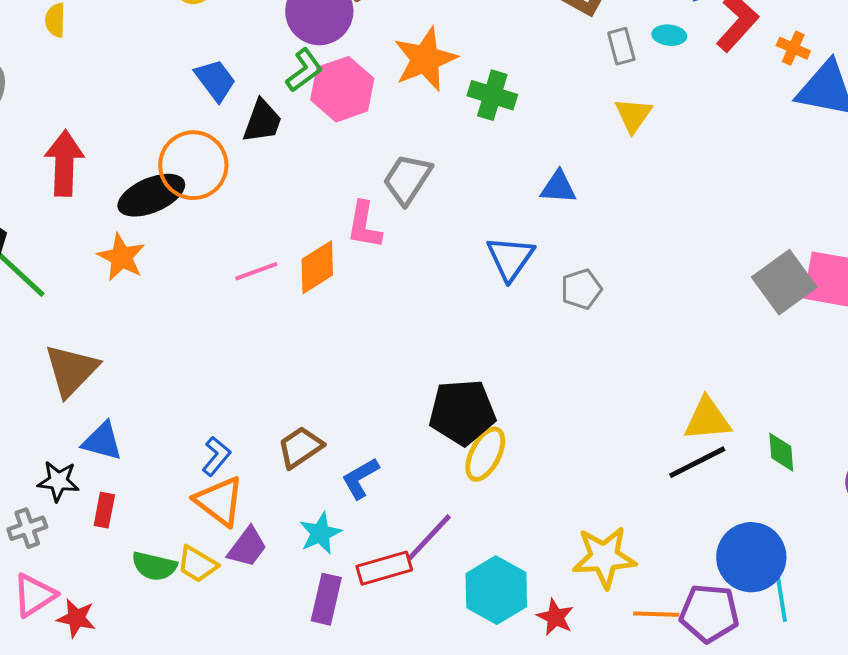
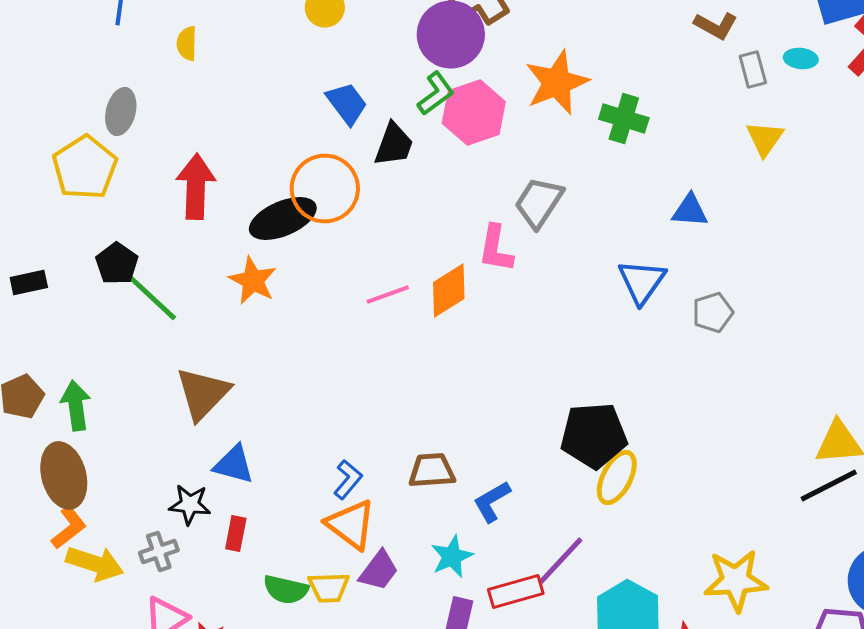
brown trapezoid: (300, 447) -> (432, 470), turned 30
yellow trapezoid: (197, 564) -> (329, 588), turned -33

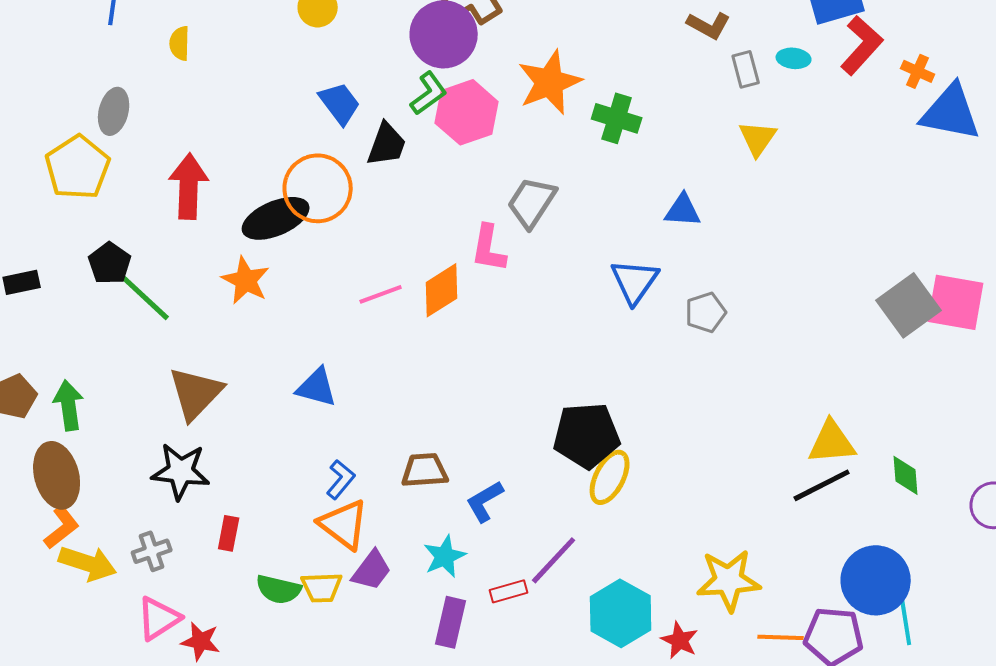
blue triangle: (234, 464) -> (317, 387), moved
black star: (190, 504) -> (181, 471), moved, size x1.4
red rectangle: (516, 592) -> (509, 591), size x0.7

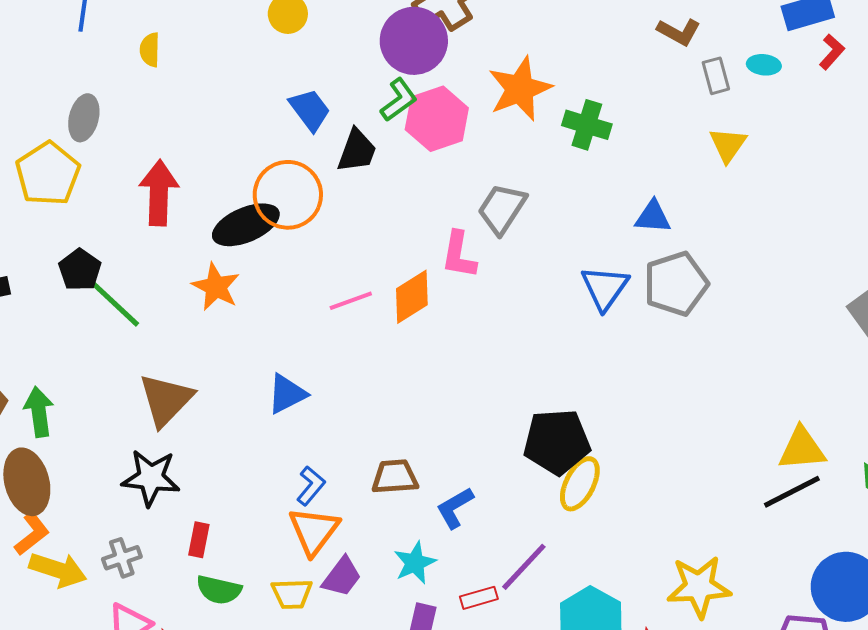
red L-shape: (862, 45) -> (832, 52), size x0.6
gray pentagon: (706, 312) -> (676, 284), moved, size x1.6
blue triangle: (317, 387) -> (287, 394), turned -42
orange triangle: (344, 524) -> (314, 531), turned 30
green semicircle: (279, 589) -> (219, 590), moved

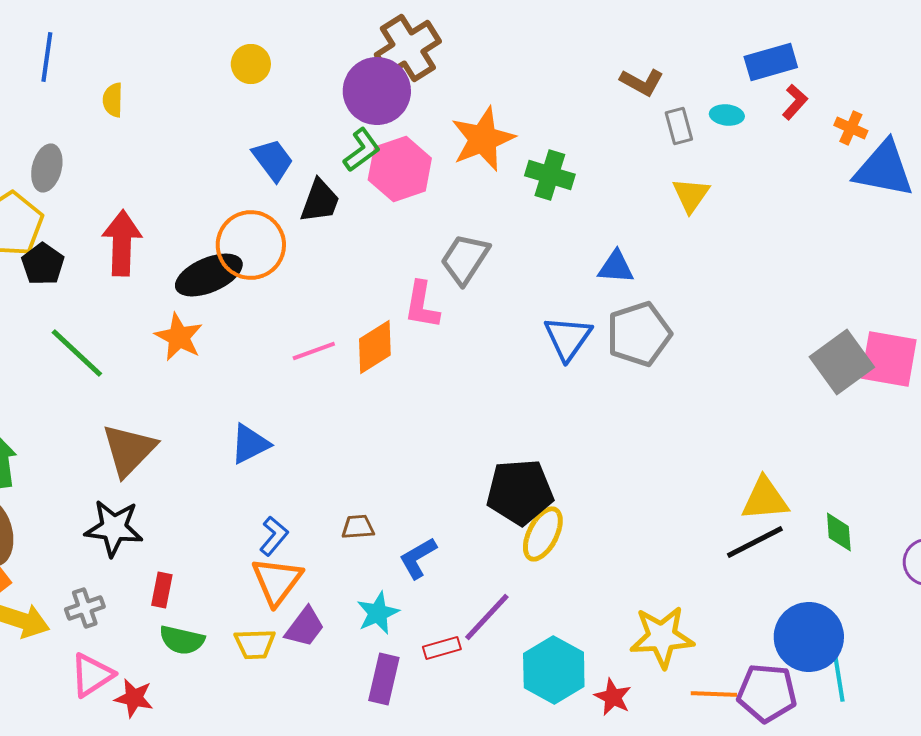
black pentagon: (80, 270) -> (43, 264), moved
brown trapezoid: (395, 477) -> (358, 527), size x0.7

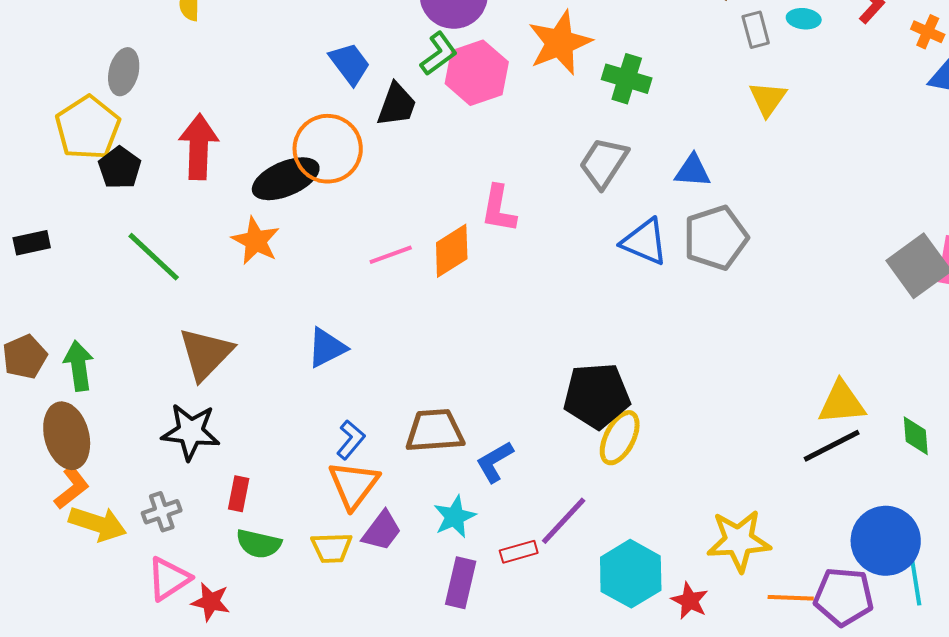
gray trapezoid: (465, 259) -> (604, 163), moved
blue triangle: (568, 338) -> (645, 242), turned -42
brown trapezoid: (358, 527) -> (435, 431), size x1.8

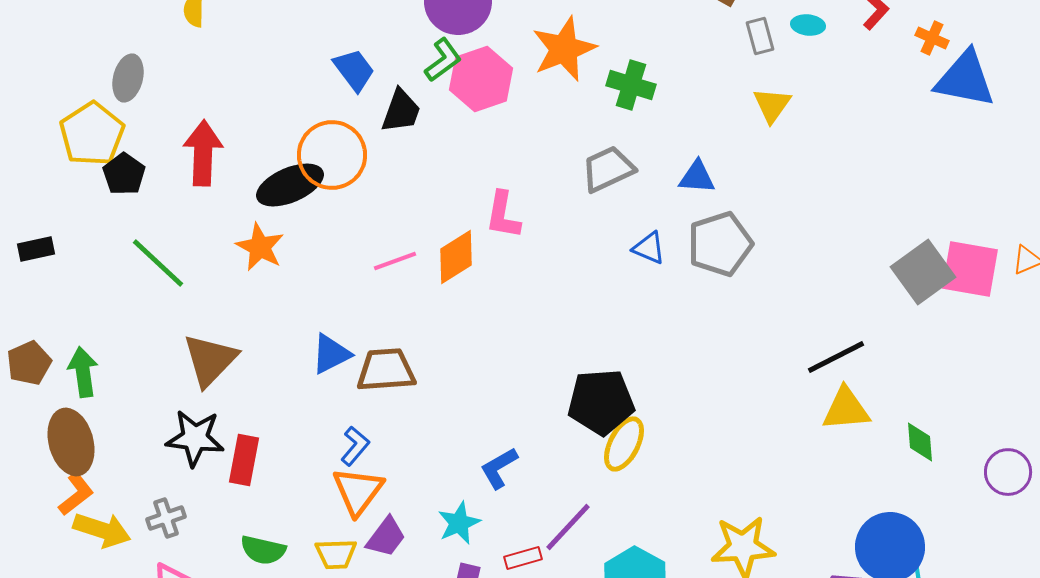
gray trapezoid: (604, 163) -> (608, 169), turned 32
blue triangle: (645, 242) -> (649, 248), size x0.7
brown trapezoid: (435, 431) -> (386, 370), moved
black line: (832, 446) -> (836, 357), moved
red rectangle: (239, 494) -> (244, 460), moved, size x1.4

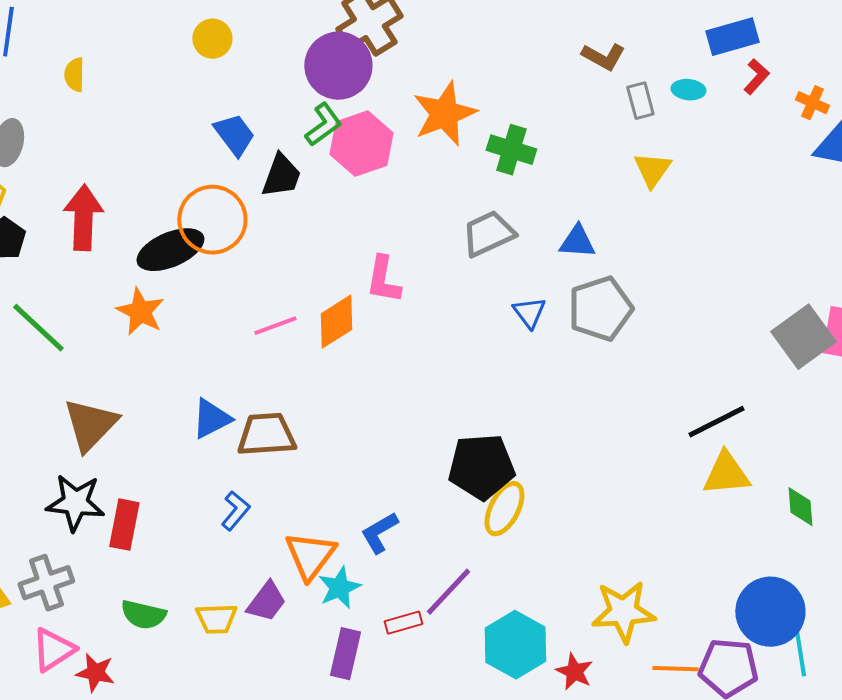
blue triangle: (649, 248) -> (529, 313), turned 30
orange triangle: (358, 491) -> (310, 556), moved
gray cross: (166, 518) -> (46, 583), size x1.4

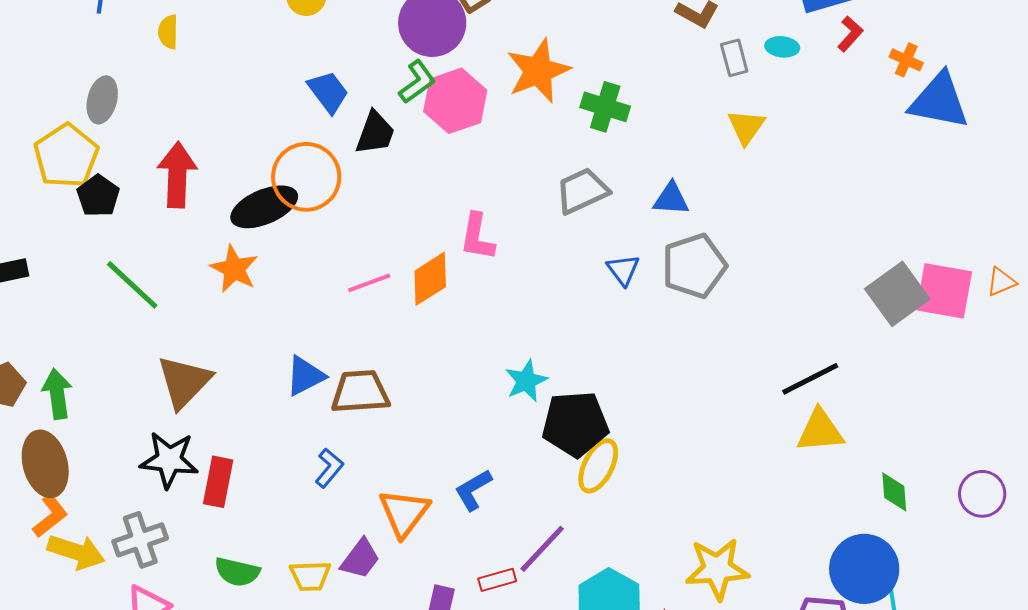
green diamond: (800, 507) -> (894, 492), moved
cyan star: (339, 588) -> (526, 381), moved

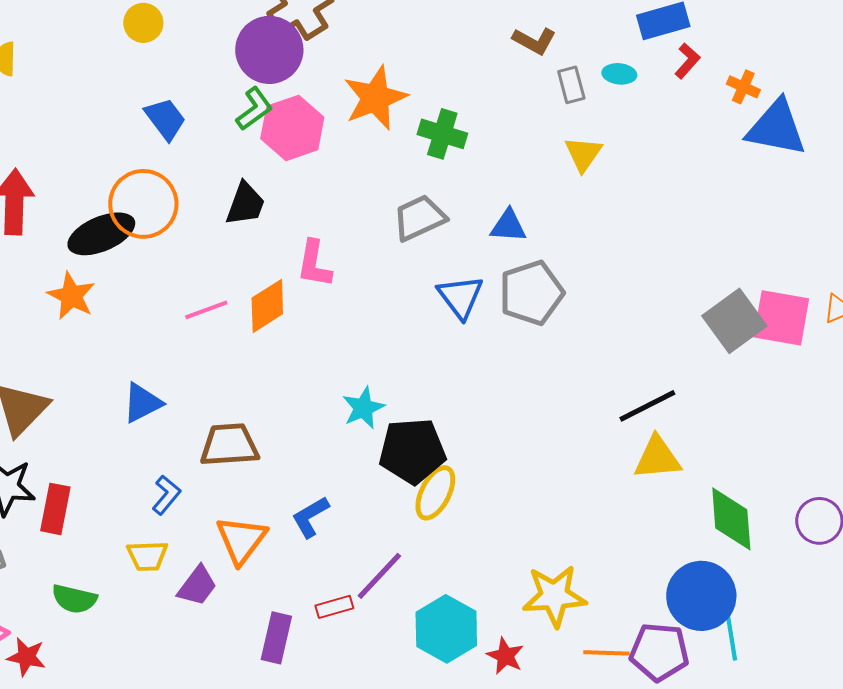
black trapezoid: (375, 133) -> (245, 204), moved
blue triangle: (623, 270) -> (460, 297), size x1.4
brown trapezoid: (360, 392) -> (229, 445), moved
green diamond: (894, 492) -> (731, 519), size x1.6
yellow trapezoid: (310, 576) -> (147, 556), moved

